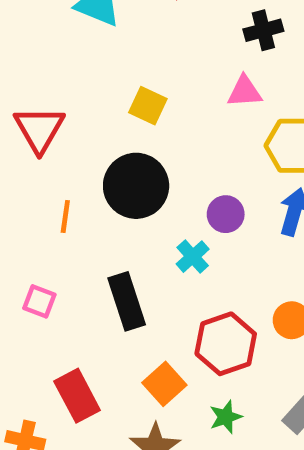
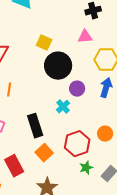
black circle: (136, 186) -> (58, 66), moved
orange square: (164, 384) -> (44, 153), moved
green star: (226, 417) -> (86, 168), moved

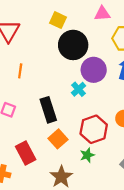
purple circle: (77, 89) -> (94, 70), size x1.5
green star: (86, 168) -> (87, 155), moved

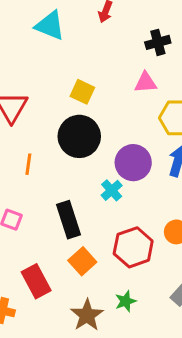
black circle: (73, 45) -> (79, 136), moved
green star: (87, 155) -> (125, 301), moved

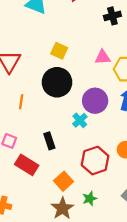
pink triangle: (146, 83) -> (103, 57), moved
black rectangle: (68, 220) -> (49, 141), size x0.7
orange square: (82, 261) -> (64, 181), moved
red rectangle: (36, 281) -> (27, 165), moved, turned -30

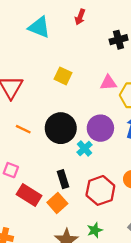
black circle: (57, 82) -> (61, 128), moved
orange line: (21, 102) -> (23, 129), turned -72
black rectangle: (49, 141) -> (63, 179), moved
orange square: (64, 181) -> (57, 203), moved

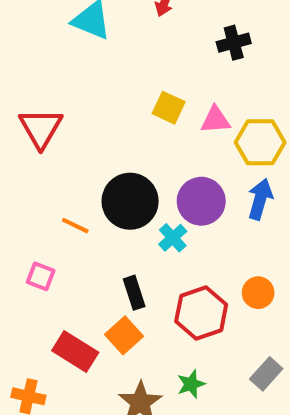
yellow square: (63, 76) -> (169, 108), moved
orange line: (23, 129) -> (75, 226), moved
red rectangle: (29, 195) -> (75, 352), moved

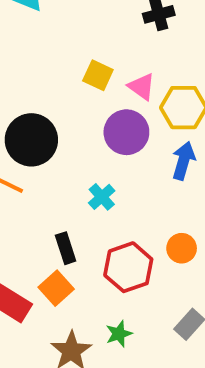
pink triangle: (215, 120) -> (142, 87), turned 40
black circle: (130, 201) -> (31, 140), moved
purple circle: (201, 201) -> (126, 132), moved

